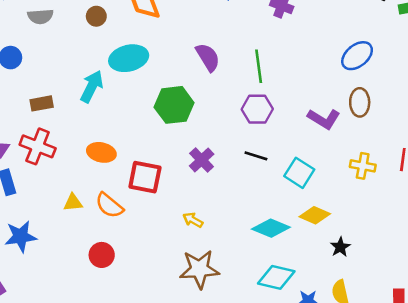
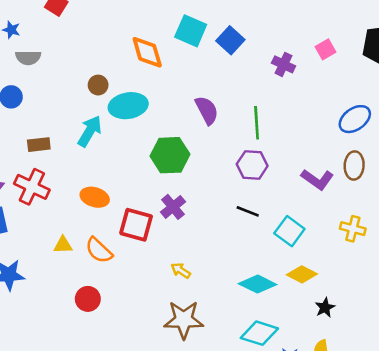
gray semicircle: (40, 16) -> (28, 58), moved
brown circle: (96, 16) -> (98, 85), moved
purple cross: (202, 160) -> (173, 207), moved

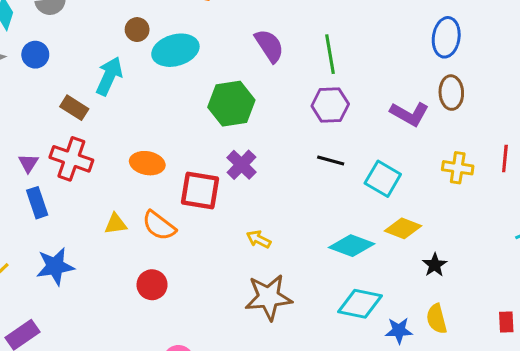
blue ellipse: (355, 119) -> (446, 37), turned -40
cyan arrow: (90, 131) -> (109, 76), moved
brown rectangle: (39, 145) -> (74, 108), turned 45

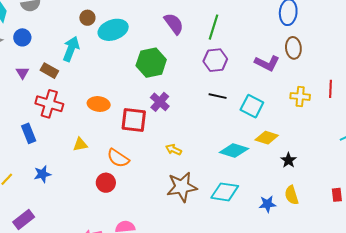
green line: (330, 54) -> (213, 27), turned 30
purple triangle: (28, 163) -> (22, 73), moved
orange semicircle: (159, 226) -> (118, 158), moved
blue star: (55, 266) -> (42, 174), size x0.7
cyan diamond: (360, 304) -> (225, 192), moved

